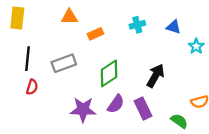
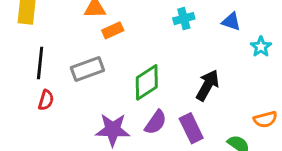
orange rectangle: (95, 34) -> (113, 30), moved

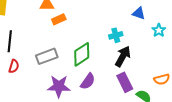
cyan cross: (184, 19) -> (116, 35), moved
gray rectangle: (87, 69) -> (47, 56), moved
purple rectangle: (191, 128) -> (125, 82), moved

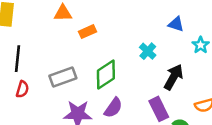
orange rectangle: (59, 19) -> (88, 32), moved
cyan cross: (116, 35) -> (148, 51), turned -32
black arrow: (123, 56) -> (174, 77), moved

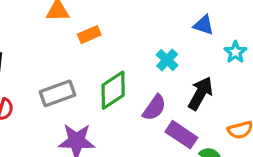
purple semicircle: (113, 108) -> (154, 108), moved
purple rectangle: (159, 109) -> (181, 135), turned -30

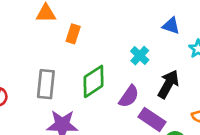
orange rectangle: (89, 35) -> (73, 34), turned -48
gray rectangle: (58, 93) -> (46, 84), turned -64

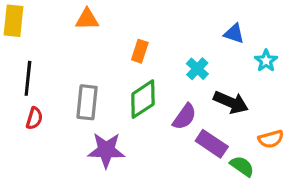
orange rectangle: (73, 34) -> (140, 51), moved
black arrow: (168, 84) -> (231, 102), turned 84

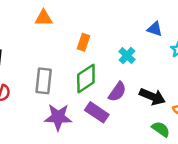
black arrow: (231, 102) -> (152, 97), moved
purple rectangle: (212, 144) -> (97, 112), moved

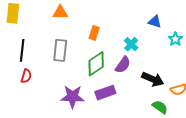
gray rectangle: (44, 81) -> (60, 50), moved
purple semicircle: (117, 92) -> (123, 65), moved
purple rectangle: (97, 112) -> (105, 93), turned -54

